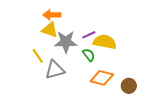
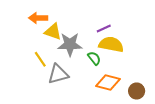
orange arrow: (52, 15) -> (38, 18), moved
purple line: (89, 35) -> (104, 29), moved

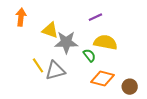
orange arrow: (38, 18) -> (21, 17), moved, turned 96
purple line: (104, 29) -> (95, 17), moved
yellow line: (40, 59) -> (38, 65), moved

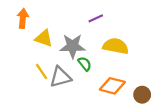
purple line: (95, 17) -> (96, 18), moved
yellow triangle: (50, 30) -> (44, 38), moved
green semicircle: (89, 55) -> (85, 64), moved

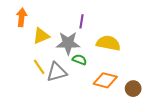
purple line: (96, 18) -> (81, 21), moved, turned -56
yellow triangle: (44, 38) -> (41, 36), turned -42
green semicircle: (85, 64) -> (79, 60), turned -32

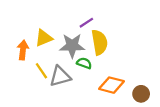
orange arrow: (22, 17) -> (23, 50), moved
purple line: (81, 21) -> (86, 23), turned 48
yellow semicircle: (108, 43) -> (99, 42), moved, turned 70

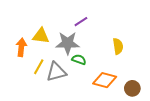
yellow triangle: (44, 38) -> (41, 36), turned 30
yellow semicircle: (99, 42) -> (118, 46), moved, size x0.7
yellow line: (41, 71) -> (39, 67), turned 63

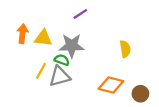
purple line: (81, 22) -> (80, 14), moved
orange arrow: (21, 47) -> (22, 34), moved
green semicircle: (79, 60) -> (62, 60), moved

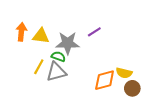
purple line: (80, 14) -> (94, 32), moved
yellow semicircle: (125, 49) -> (124, 73), moved, turned 112
orange diamond: (111, 85) -> (105, 80), turned -30

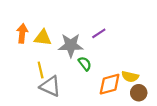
green semicircle: (58, 56) -> (85, 64), moved, turned 32
yellow line: (39, 67) -> (41, 70), turned -42
gray triangle: (56, 72) -> (50, 86), moved, turned 40

